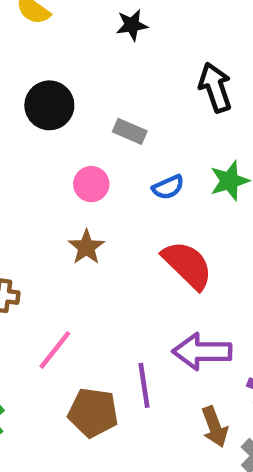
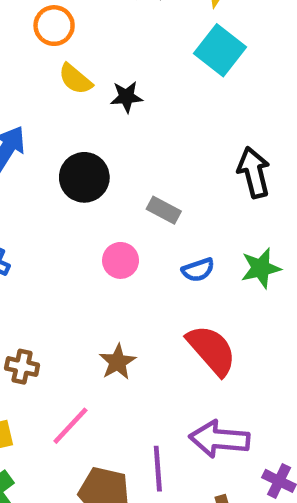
black star: (132, 25) -> (126, 97), moved
brown star: (86, 247) -> (118, 362), moved

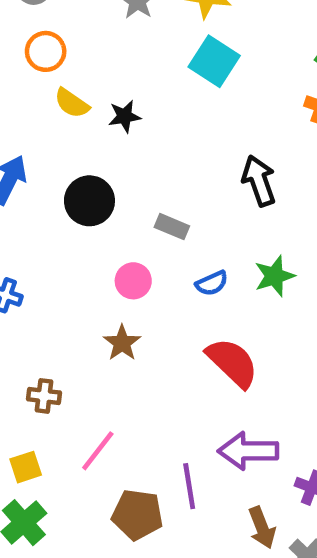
brown star: (118, 362) -> (122, 343), moved

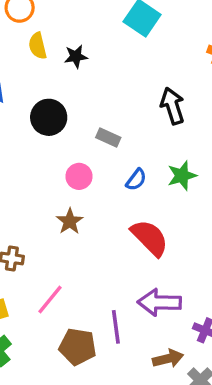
yellow semicircle: (72, 103) -> (38, 46), turned 40
blue semicircle: (212, 283) -> (136, 180), turned -30
brown arrow: (262, 528) -> (168, 359), turned -84

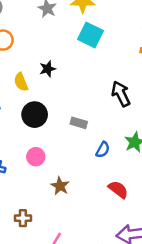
yellow semicircle: (38, 46) -> (21, 82), moved
pink circle: (79, 176) -> (36, 157), moved
red semicircle: (150, 238) -> (118, 189), size x0.7

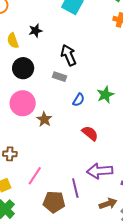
black arrow: (121, 94) -> (69, 55), moved
pink circle: (36, 157) -> (23, 103), size x1.6
brown star: (60, 186) -> (44, 119), moved

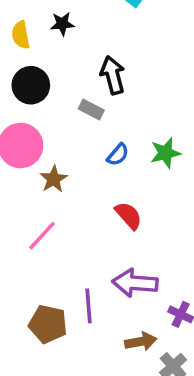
pink line: (35, 176) -> (42, 236), moved

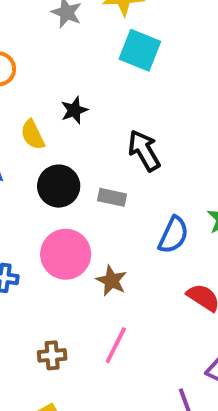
gray rectangle: (91, 110) -> (112, 197), moved
blue semicircle: (118, 155) -> (173, 235), size x1.4

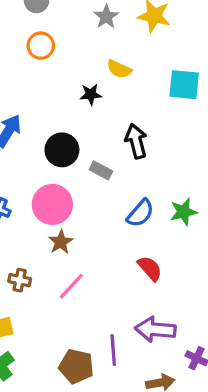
cyan square: (140, 50) -> (184, 85), moved, turned -32
yellow semicircle: (33, 135) -> (119, 69), moved, turned -55
brown star: (111, 281) -> (61, 242), moved

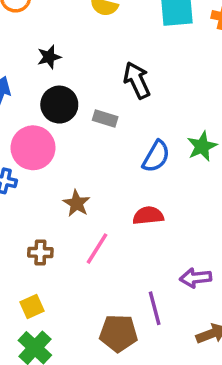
black star: (91, 94) -> (49, 57), moved
pink circle: (52, 204) -> (33, 148), moved
red semicircle: (150, 268) -> (148, 216), moved, turned -44
purple arrow: (155, 329) -> (196, 278), size x0.7

